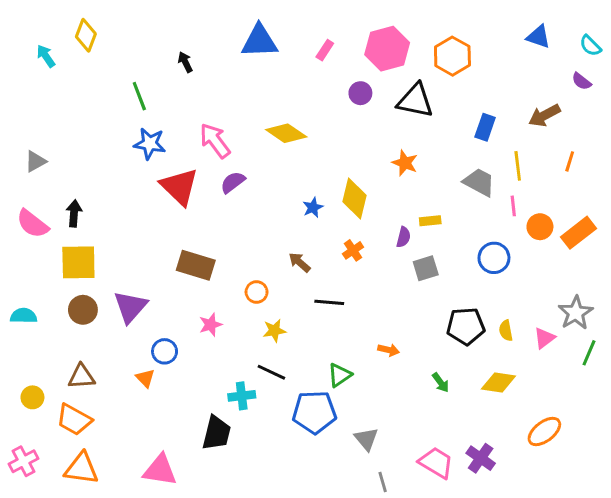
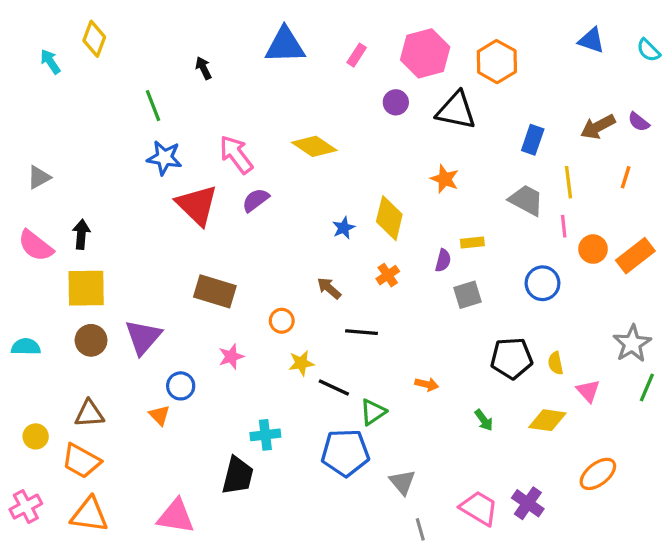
purple semicircle: (582, 81) -> (639, 122), moved
pink triangle: (544, 338) -> (588, 391), moved, turned -35
black line: (271, 372) -> (334, 388), moved

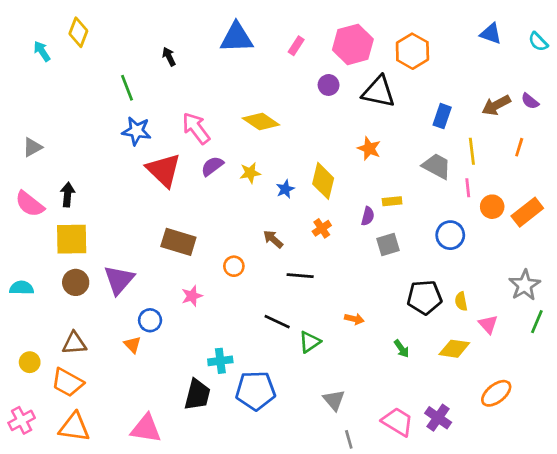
yellow star: (301, 363) -> (250, 173), moved
blue pentagon: (345, 453) -> (256, 391), moved

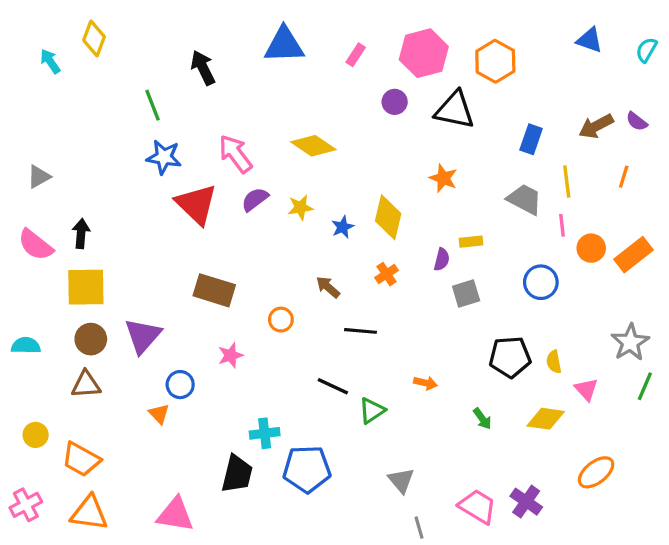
cyan semicircle: (538, 42) -> (646, 50), turned 75
black arrow: (169, 57) -> (203, 68), size x1.5
brown triangle: (74, 343) -> (86, 385), moved

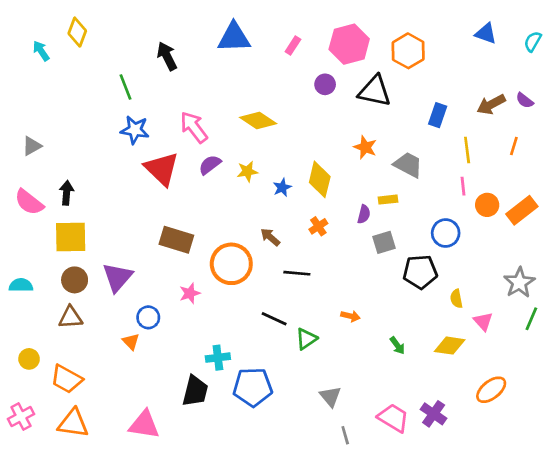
gray trapezoid: (525, 199) -> (408, 165), moved
orange circle: (281, 320) -> (231, 264), size x2.0
black pentagon: (510, 357) -> (420, 272), moved

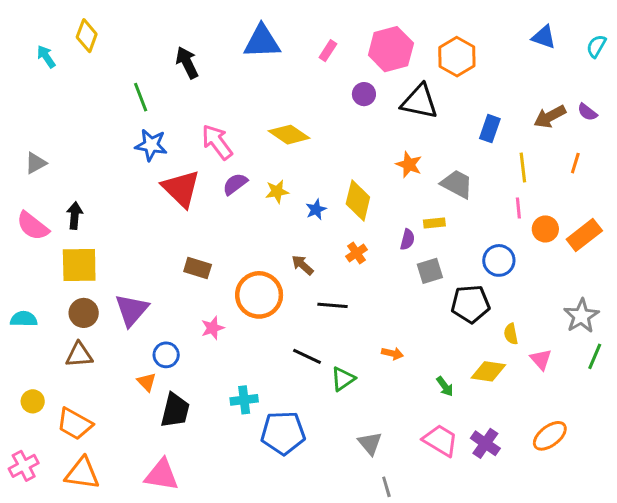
brown rectangle: (176, 240) -> (198, 268), size x0.7
yellow diamond: (450, 346) -> (488, 371), moved
black trapezoid: (195, 391) -> (175, 410), moved
purple cross: (434, 414) -> (485, 443), moved
pink trapezoid: (393, 418) -> (440, 440), moved

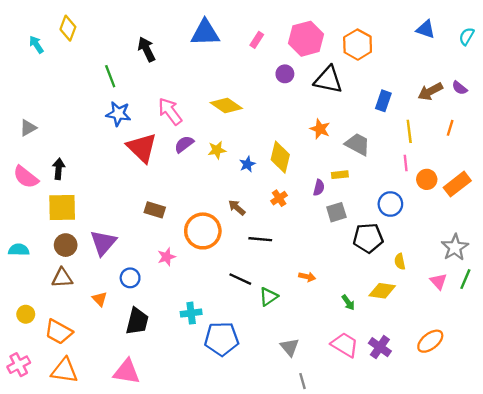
pink triangle: (541, 359) -> (438, 281), moved
orange triangle: (147, 382) -> (100, 299), moved

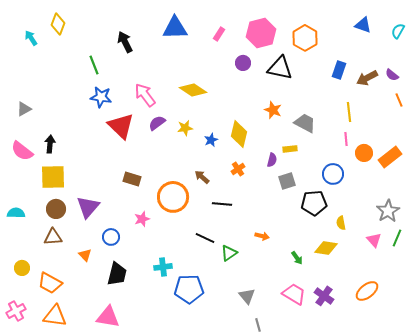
blue rectangle: (383, 101) -> (339, 70), moved
orange line: (450, 128) -> (399, 100), moved, turned -40

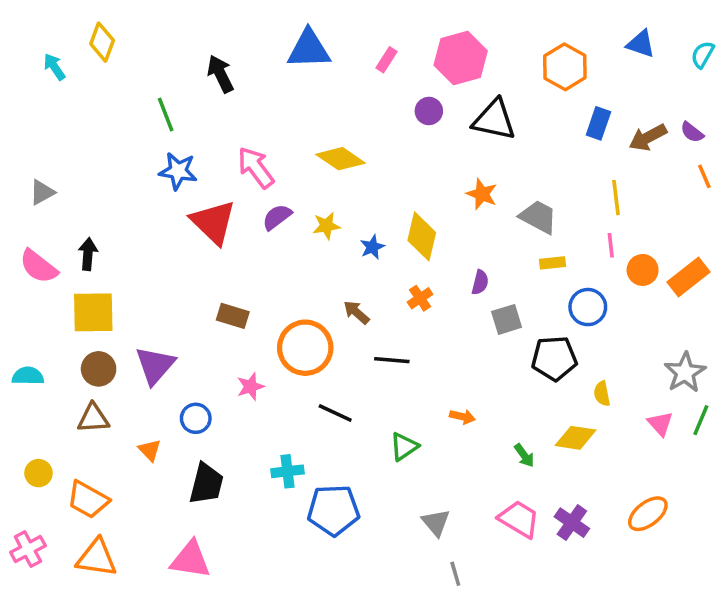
orange hexagon: (305, 38) -> (565, 67), moved
yellow rectangle: (290, 149) -> (552, 263), moved
black line: (205, 238) -> (335, 413), moved

